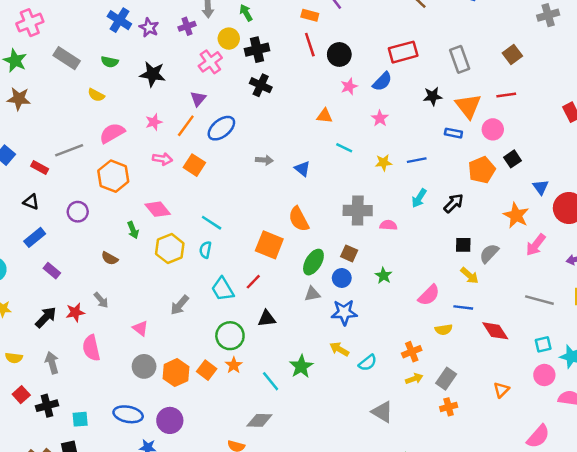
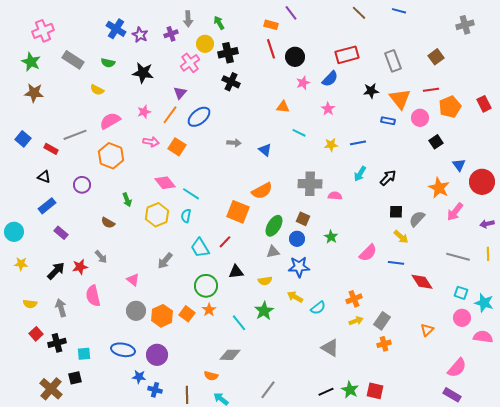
orange pentagon: (482, 170) -> (450, 107), moved
pink diamond: (158, 209) -> (165, 183), moved
orange semicircle: (299, 219) -> (262, 191), turned -90
yellow semicircle: (444, 330) -> (265, 281), moved
cyan square: (543, 344) -> (461, 293), turned 32

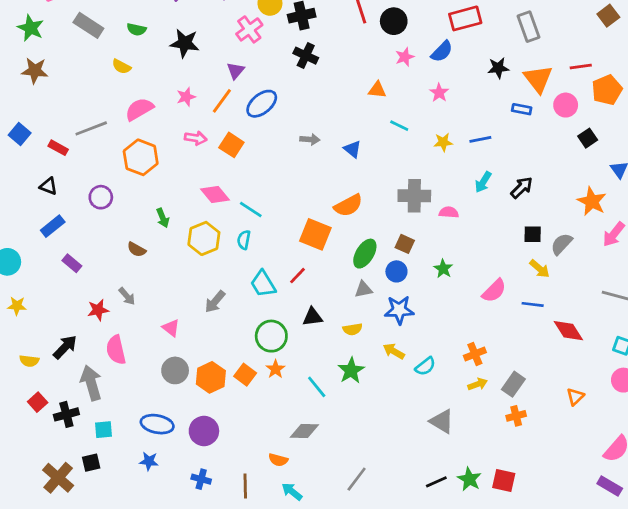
brown square: (436, 57) -> (608, 16), moved
black arrow: (56, 271) -> (65, 347), moved
gray arrow: (61, 308) -> (91, 383), moved, size x1.4
blue star: (139, 377) -> (149, 461), moved

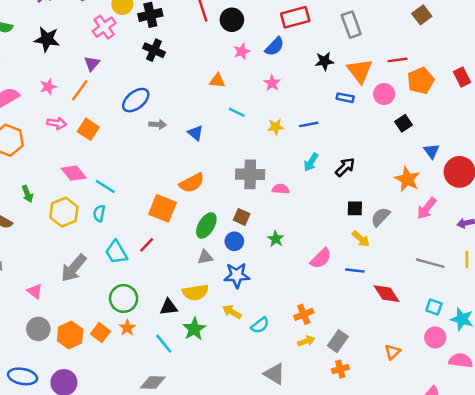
blue ellipse: (262, 104) -> (136, 100), moved
gray arrow: (215, 302) -> (74, 268), size x1.4
black triangle: (313, 317) -> (169, 307), moved
yellow semicircle: (352, 329) -> (195, 292), size x1.5

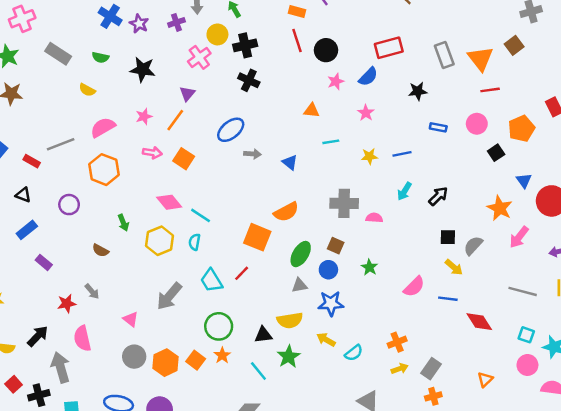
orange triangle: (360, 71) -> (480, 59), moved
orange pentagon: (421, 81) -> (521, 129), moved
cyan line: (237, 112) -> (331, 142), turned -35

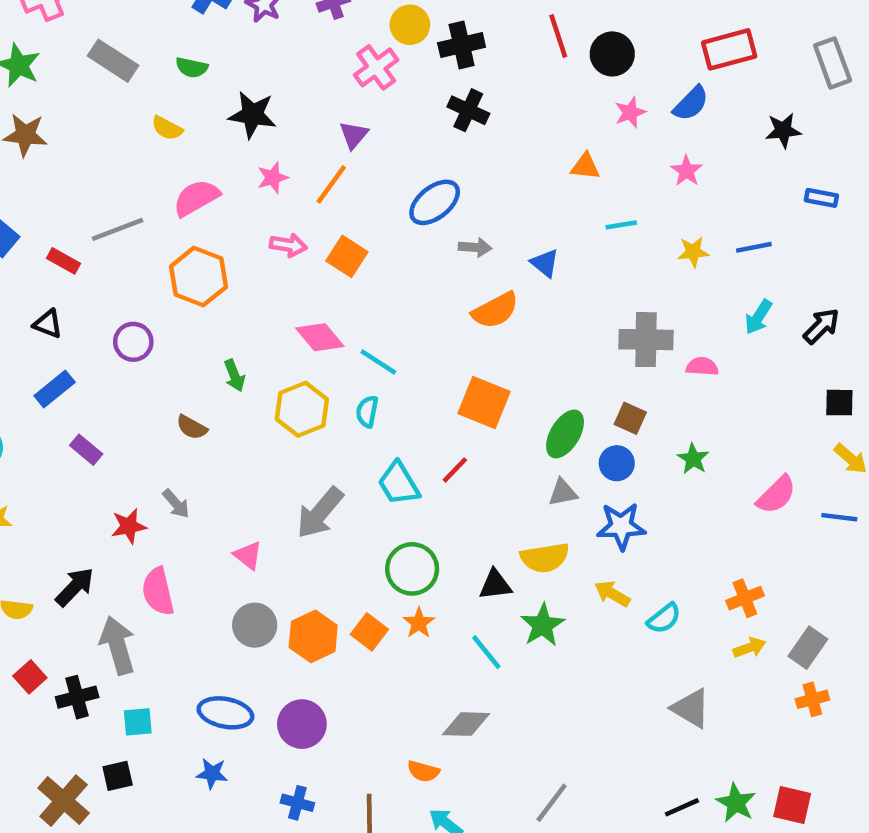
black star: (143, 69) -> (252, 115), moved
orange semicircle: (286, 212) -> (495, 310), moved

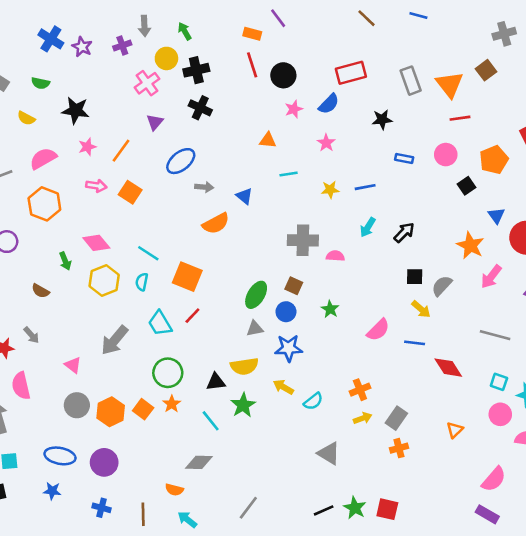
purple triangle: (354, 135) -> (155, 122), moved
pink diamond: (320, 337) -> (96, 243), moved
orange square: (484, 403) -> (187, 277), moved

